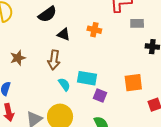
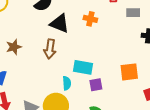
black triangle: (64, 34) -> (60, 24), size x1.5
cyan semicircle: (64, 84) -> (67, 83), moved, turned 32
purple square: (100, 95) -> (96, 85), turned -32

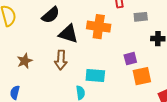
orange cross: (90, 19) -> (99, 27), size x1.6
purple square: (96, 85) -> (130, 59), moved

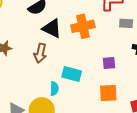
orange cross: (99, 27) -> (83, 26), turned -30
orange square: (142, 76) -> (108, 93), moved

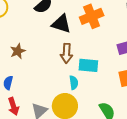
brown arrow: (40, 53) -> (67, 53), moved

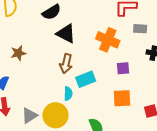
orange cross: (92, 16) -> (108, 40), moved, turned 35
cyan rectangle: (88, 65) -> (86, 79), turned -36

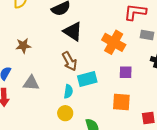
brown arrow: (66, 64) -> (70, 61), turned -48
gray triangle: (29, 115) -> (31, 83), moved, turned 30
yellow circle: (55, 115) -> (65, 113), moved, size x0.6

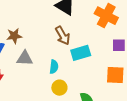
brown star: (23, 46) -> (14, 36), moved
cyan semicircle: (68, 91) -> (54, 67), moved

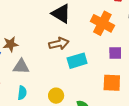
brown arrow: (63, 36) -> (59, 44), turned -72
cyan semicircle: (54, 67) -> (22, 93), moved

